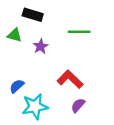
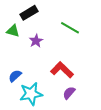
black rectangle: (33, 15) -> (29, 13), turned -48
green line: (79, 32) -> (70, 28), turned 30

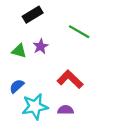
green triangle: (13, 31) -> (19, 51), moved
purple semicircle: (69, 93) -> (66, 110), moved, turned 48

